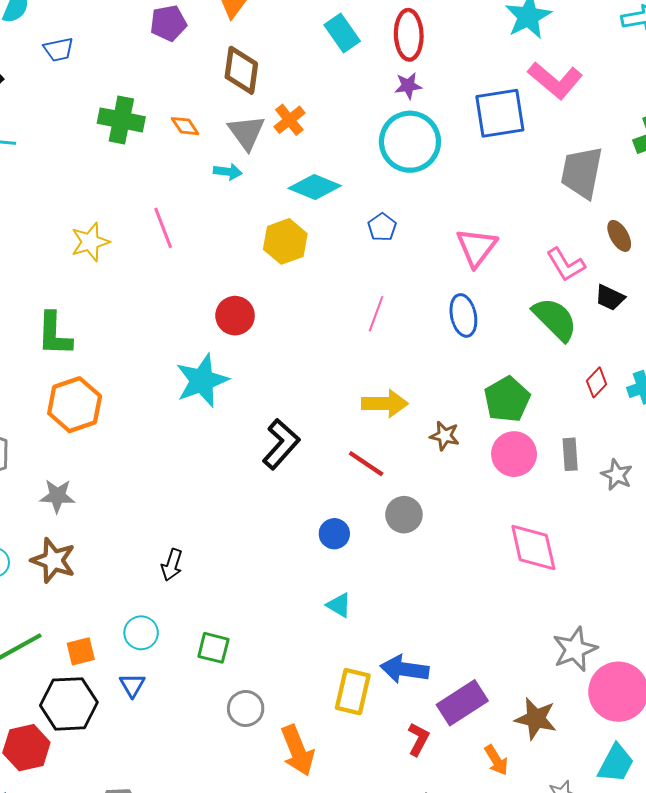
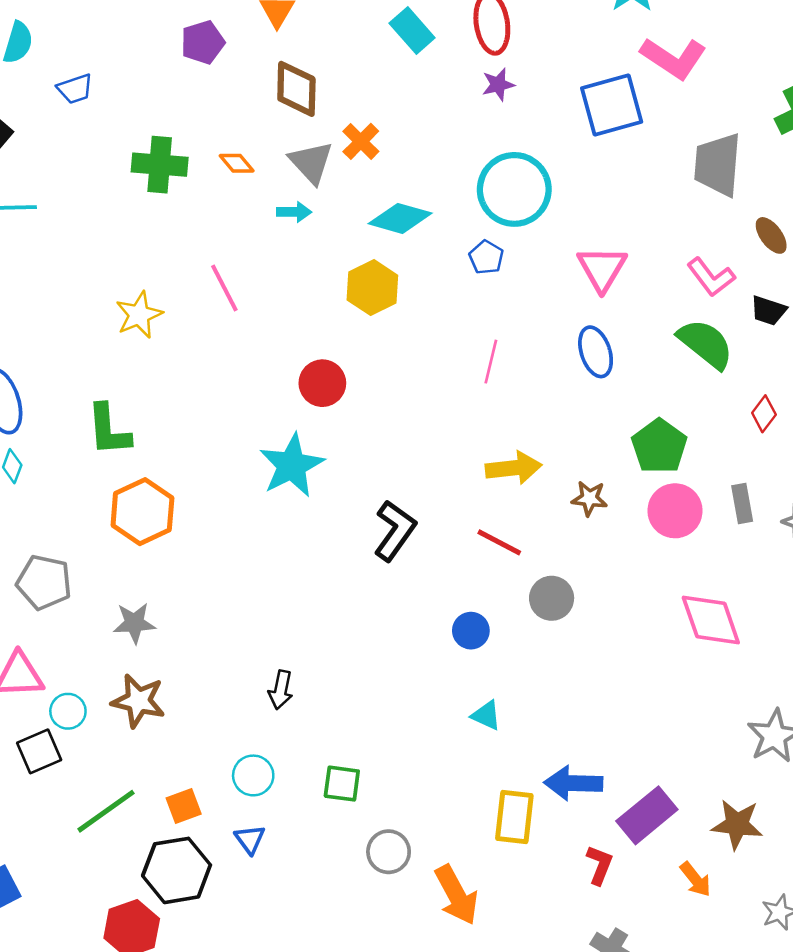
cyan circle: (410, 142) -> (514, 189), moved

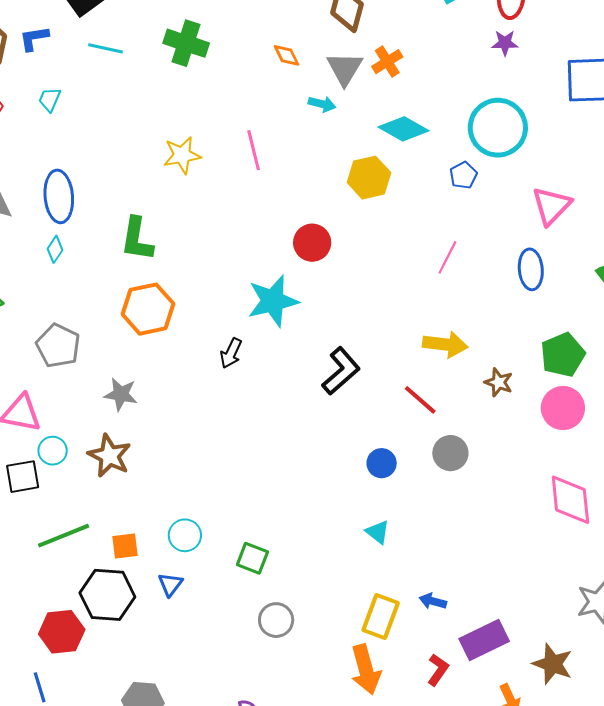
green cross: (160, 165) -> (186, 43), moved
black arrow: (281, 690) -> (231, 353), moved
blue arrow: (573, 783) -> (433, 601), size x0.6
orange arrow: (456, 895) -> (366, 670), moved

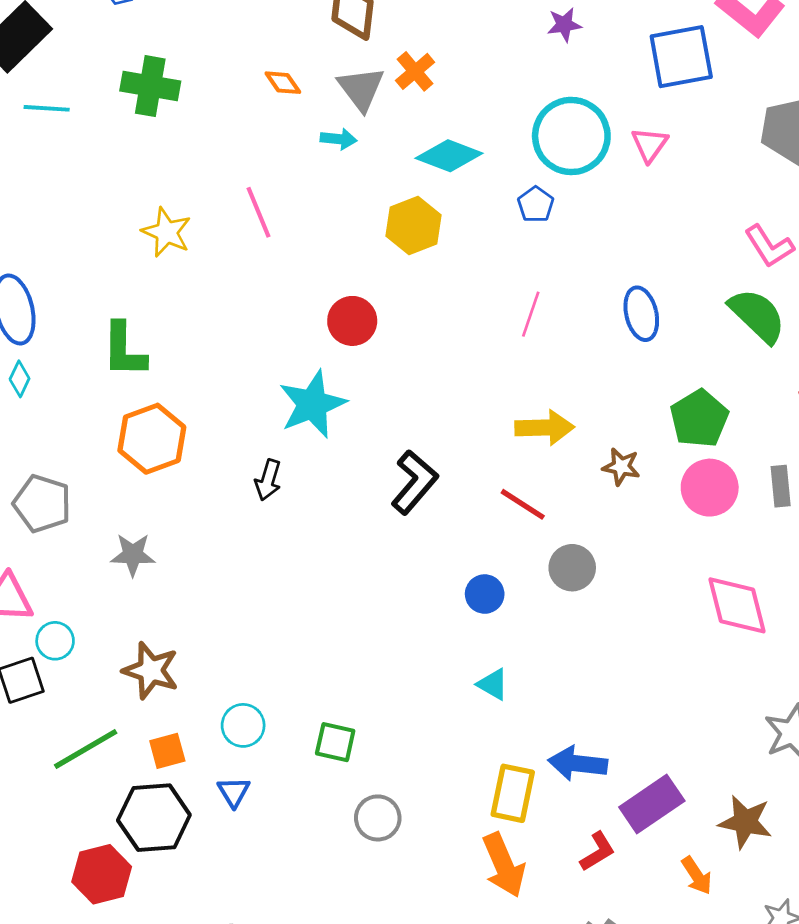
yellow star: (182, 155) -> (167, 232), turned -30
pink triangle: (551, 206) -> (650, 145), moved, size x0.7
brown star: (109, 456) -> (151, 670), moved
blue arrow: (433, 601) -> (578, 763), size x1.6
red L-shape: (438, 670) -> (597, 851), turned 32

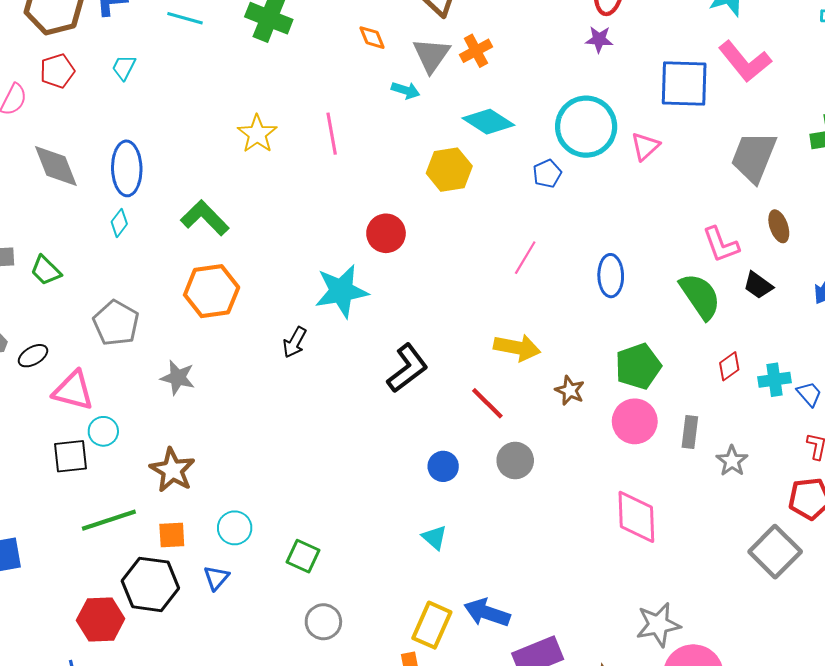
green L-shape: (124, 350) -> (205, 218), turned 123

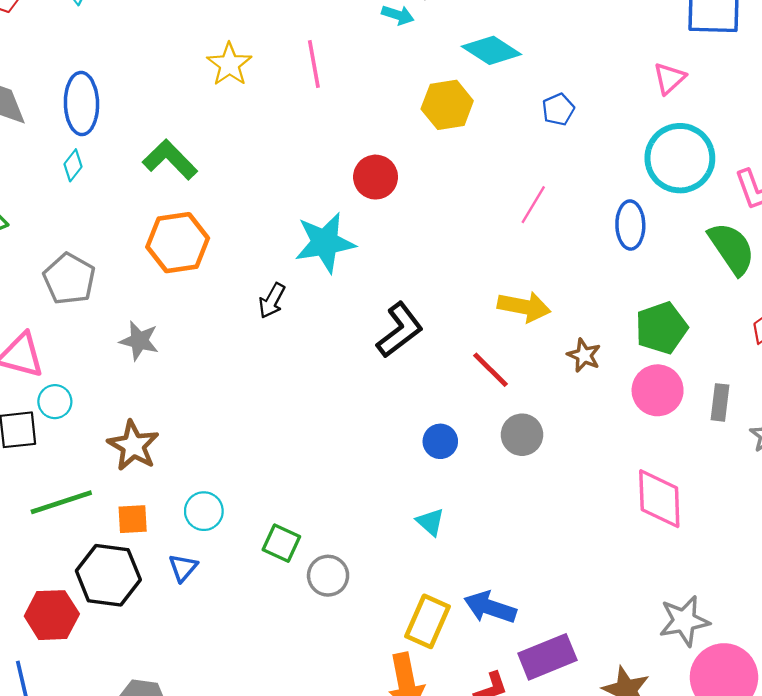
cyan circle: (586, 127) -> (680, 158), moved
gray circle: (323, 622) -> (328, 576), moved

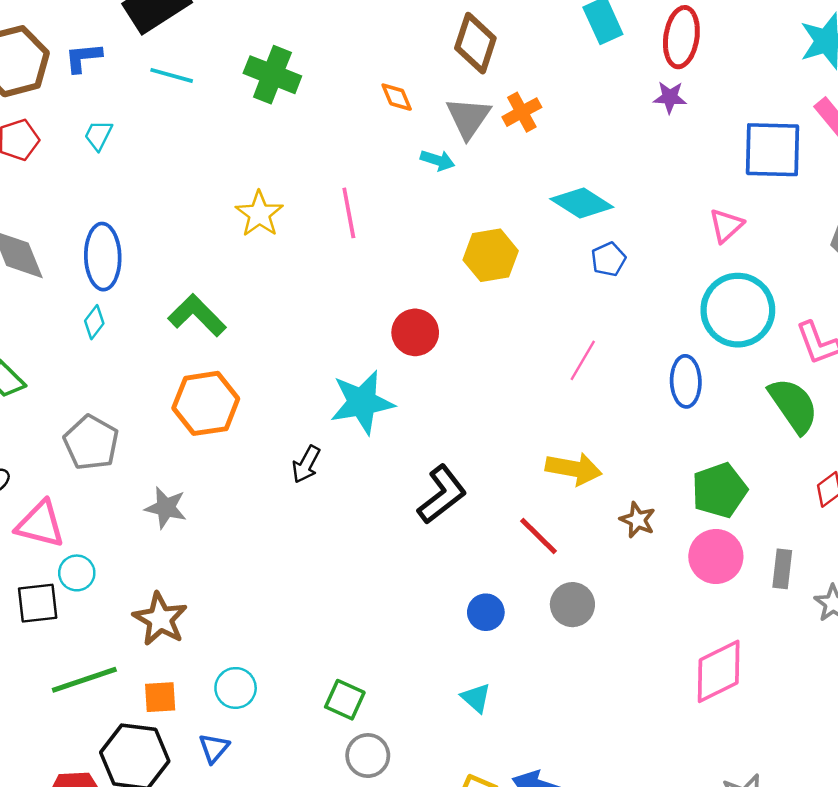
cyan diamond: (491, 50) -> (582, 203), moved
pink diamond: (659, 499) -> (719, 671), turned 66
green square: (281, 543) -> (345, 700), moved

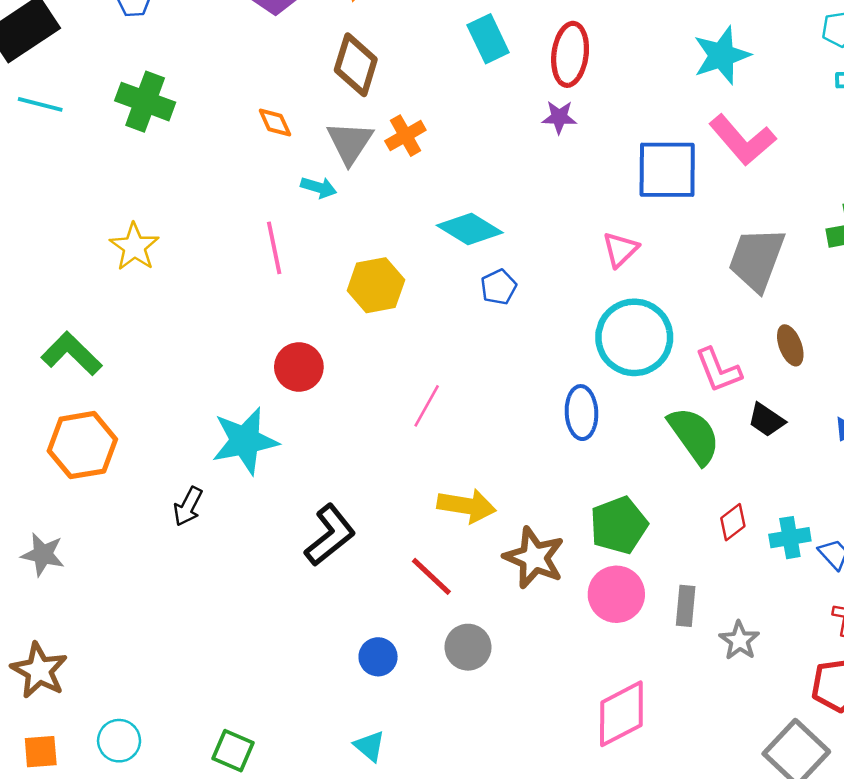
pink line: (349, 213) -> (274, 248), moved
pink line: (583, 360) -> (427, 406), moved
brown star: (638, 520) -> (534, 558), size x1.6

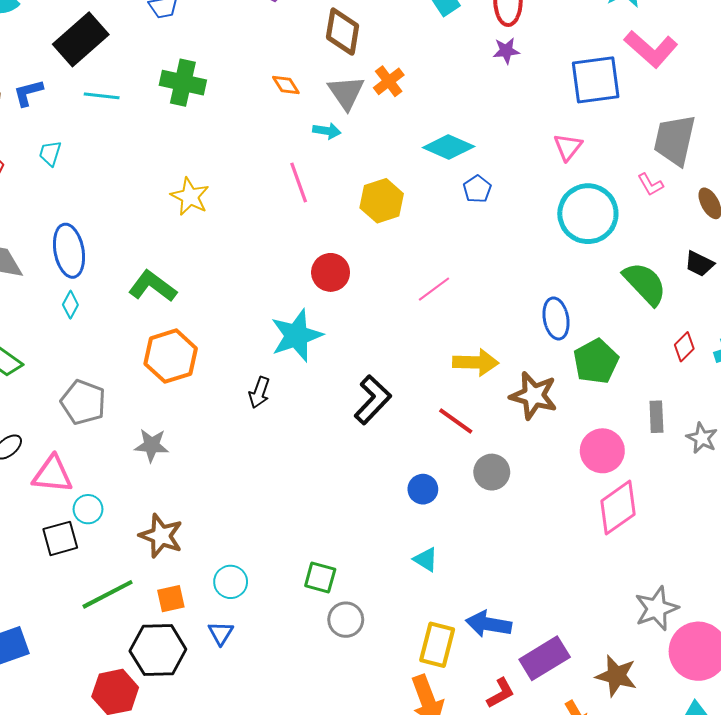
pink L-shape: (718, 370) -> (650, 185), moved, size x0.7
pink line: (427, 406) -> (434, 289), turned 32
blue ellipse: (581, 413) -> (556, 318), moved
pink circle: (616, 594) -> (602, 451), moved

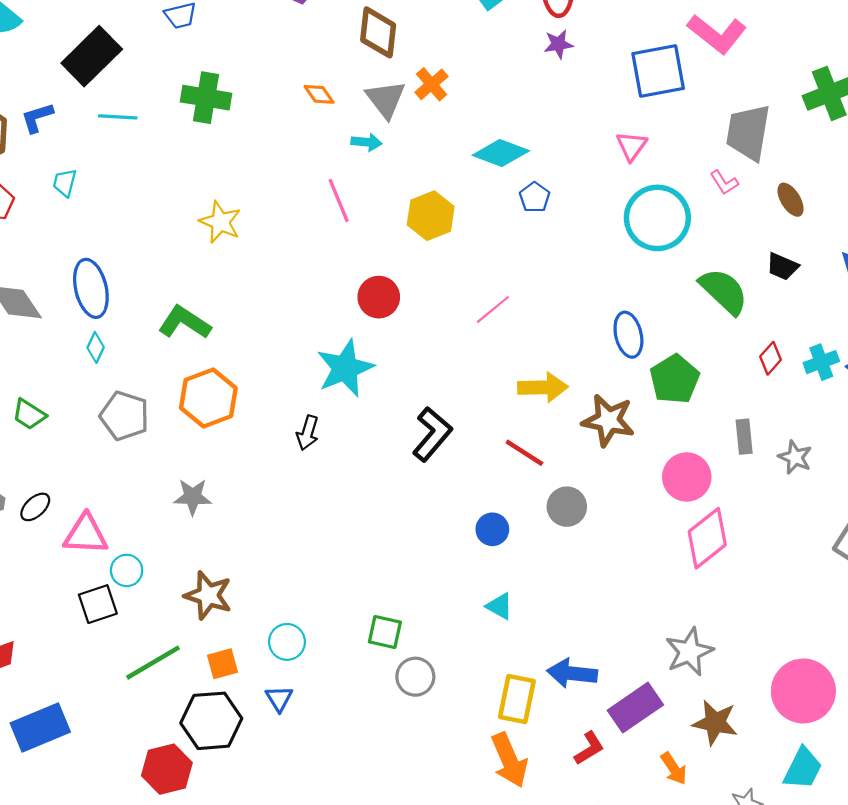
gray pentagon: (83, 402) -> (125, 416), moved
gray star: (656, 608) -> (689, 652), moved

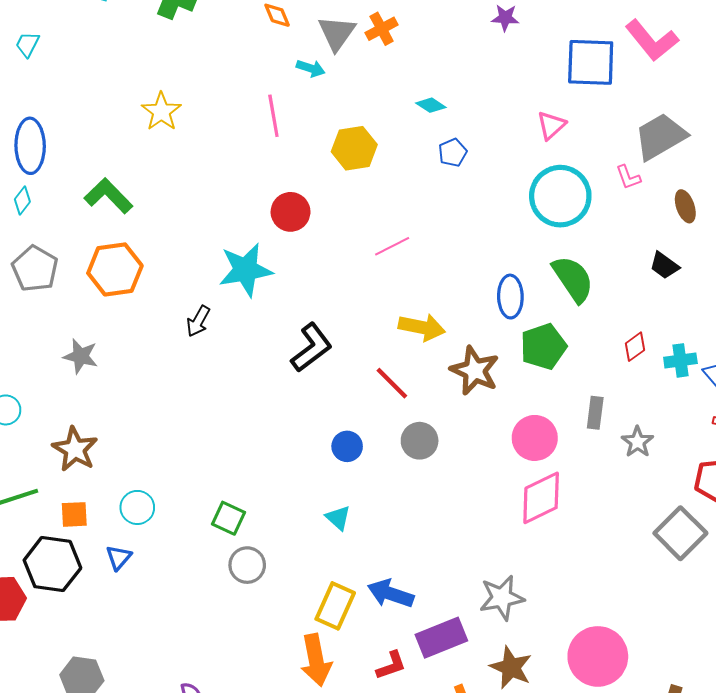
gray trapezoid: (748, 132) -> (660, 136), turned 38
cyan diamond: (501, 153) -> (431, 105), size x0.6
green semicircle: (724, 291) -> (573, 279), moved

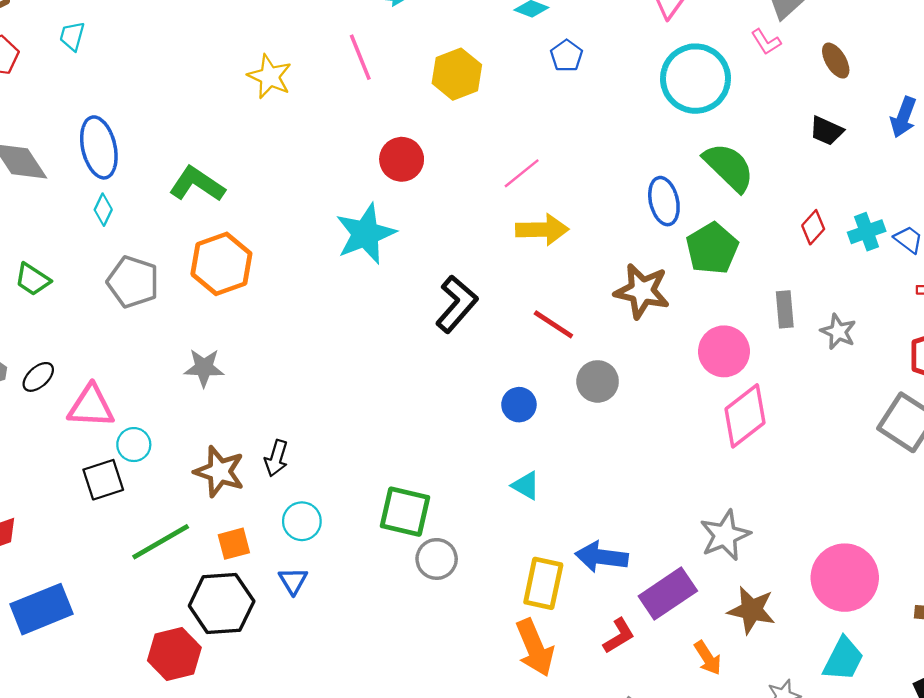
yellow star: (161, 112) -> (270, 77), moved
black arrow: (198, 321) -> (276, 458), moved
yellow arrow: (422, 327) -> (542, 230), moved
green square: (229, 518) -> (405, 512), size x1.4

